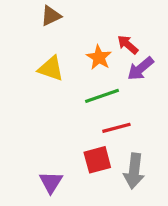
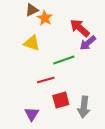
red arrow: (128, 45) -> (80, 28), size x1.5
orange star: (99, 57) -> (45, 18), moved
red line: (116, 128) -> (46, 80), moved

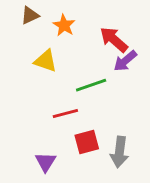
brown triangle: (32, 10) -> (30, 15), moved

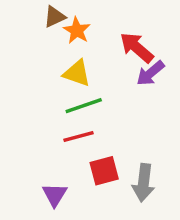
brown triangle: (30, 15) -> (55, 17), moved
yellow triangle: (46, 61) -> (77, 73), moved
green line: (91, 85) -> (84, 106), moved

